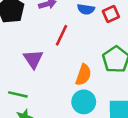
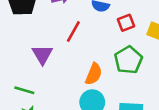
red square: (111, 14) -> (126, 23), moved

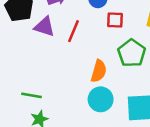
red square: (126, 23) -> (115, 20), moved, turned 30
purple triangle: (42, 54) -> (45, 27), moved, turned -35

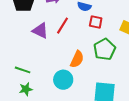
purple triangle: (45, 27) -> (40, 31), moved
cyan circle: (101, 99) -> (63, 80), moved

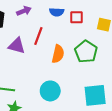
red square: (96, 22) -> (76, 17), moved
orange semicircle: (77, 59) -> (58, 54), moved

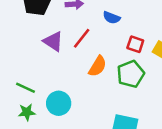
red square: (76, 17) -> (135, 44), moved
cyan circle: (50, 91) -> (59, 103), moved

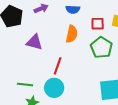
red line: (82, 38) -> (58, 66), moved
orange semicircle: (98, 66) -> (72, 34), moved

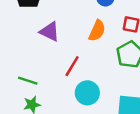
cyan circle: (54, 88) -> (87, 93), moved

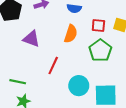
cyan circle: (87, 93) -> (79, 86), moved

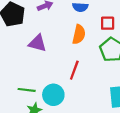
red line: (53, 65) -> (74, 70), moved
cyan circle: (79, 86) -> (53, 95), moved

